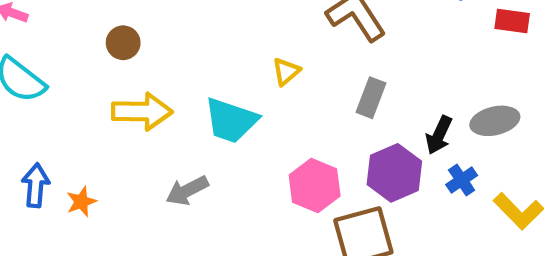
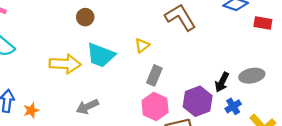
brown circle: (123, 43) -> (85, 17), moved
gray rectangle: (371, 98) -> (154, 75), moved
cyan trapezoid: (231, 120) -> (101, 55), moved

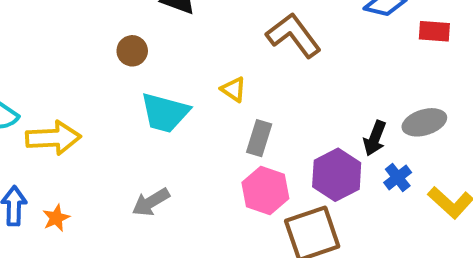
yellow triangle: (142, 45) -> (233, 89), turned -42
yellow arrow: (65, 64) -> (53, 138), moved

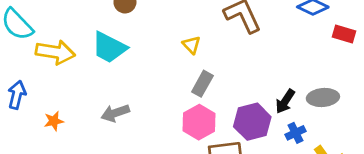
cyan trapezoid: (165, 113) -> (109, 47), moved
orange star: (56, 218) -> (54, 121), moved

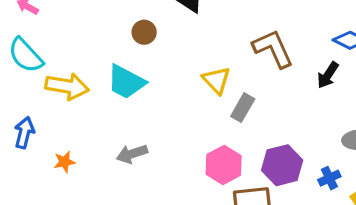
yellow triangle: (191, 45) -> (216, 80), size x1.4
gray rectangle: (202, 84) -> (243, 108), moved
black arrow: (285, 101) -> (328, 75), moved

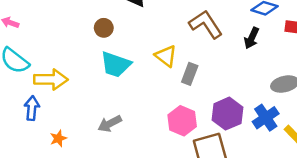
cyan trapezoid: (126, 82) -> (116, 64), moved
blue arrow: (24, 133) -> (32, 108), moved
blue cross: (329, 178) -> (266, 118), size x1.5

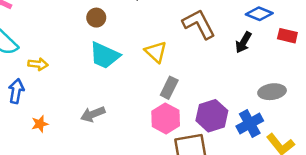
gray rectangle: (190, 74) -> (169, 88), moved
yellow arrow: (51, 79) -> (38, 64), size x0.6

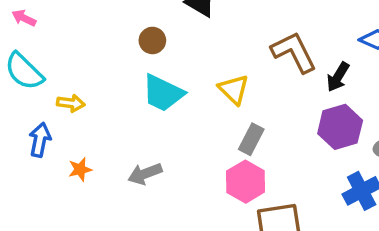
black arrow: (243, 42) -> (338, 77), moved
purple hexagon: (212, 116) -> (340, 127), moved
orange star: (40, 124) -> (80, 169), moved

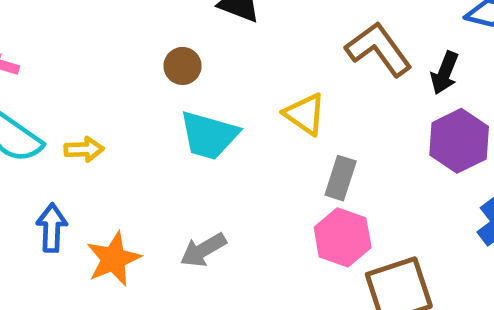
yellow arrow: (71, 103) -> (84, 149), moved
orange star: (80, 169) -> (113, 259), size x1.6

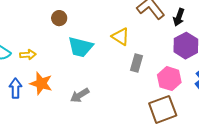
brown circle: (183, 66) -> (59, 18), moved
pink hexagon: (343, 237) -> (169, 79), moved
orange star: (113, 259) -> (41, 83), moved, turned -30

